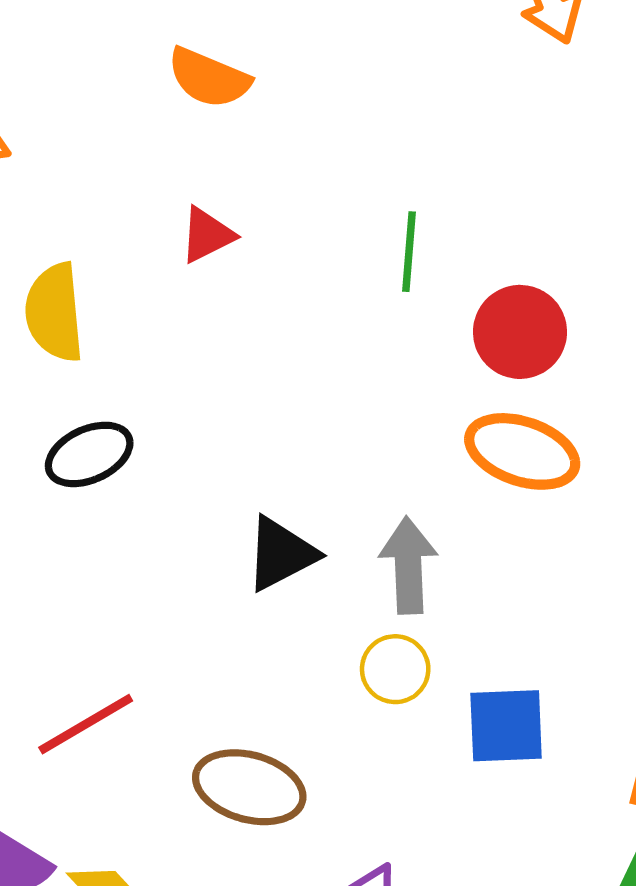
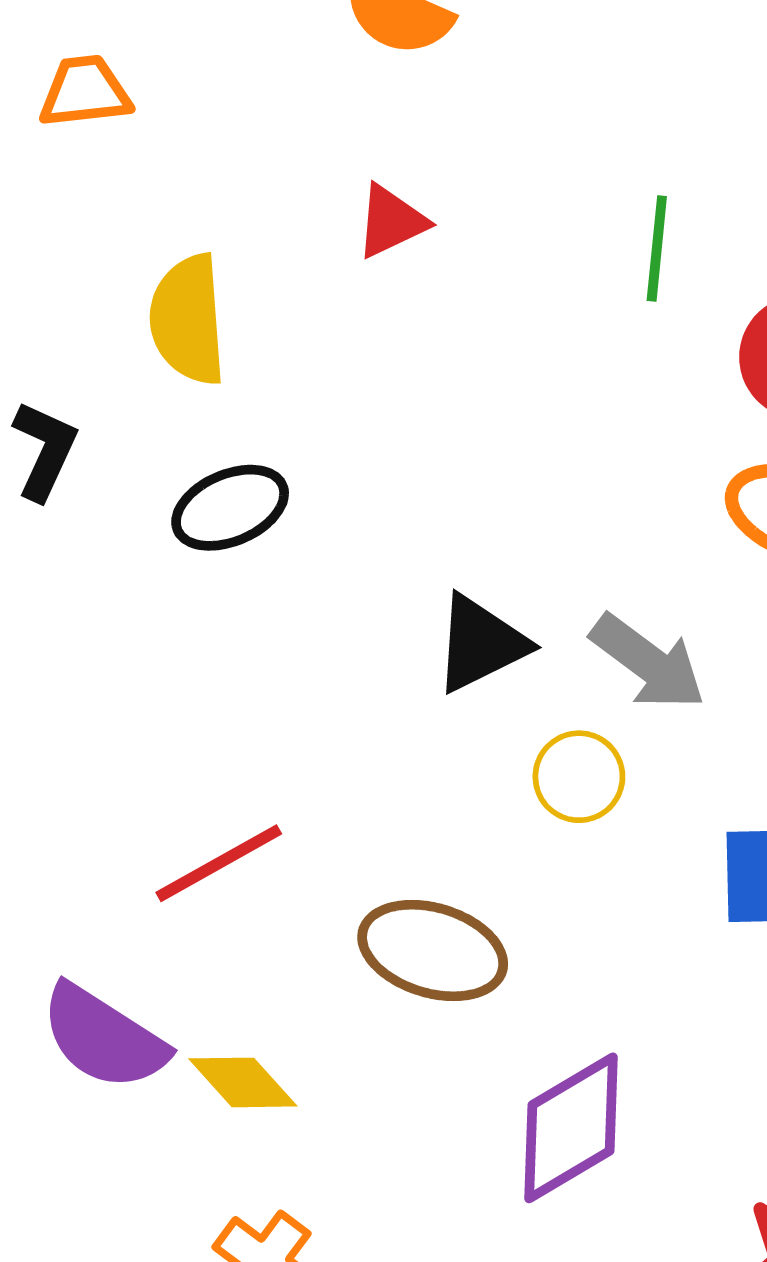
gray arrow: (408, 565) -> (648, 662), turned 128
yellow circle: (395, 669) -> (579, 777), moved

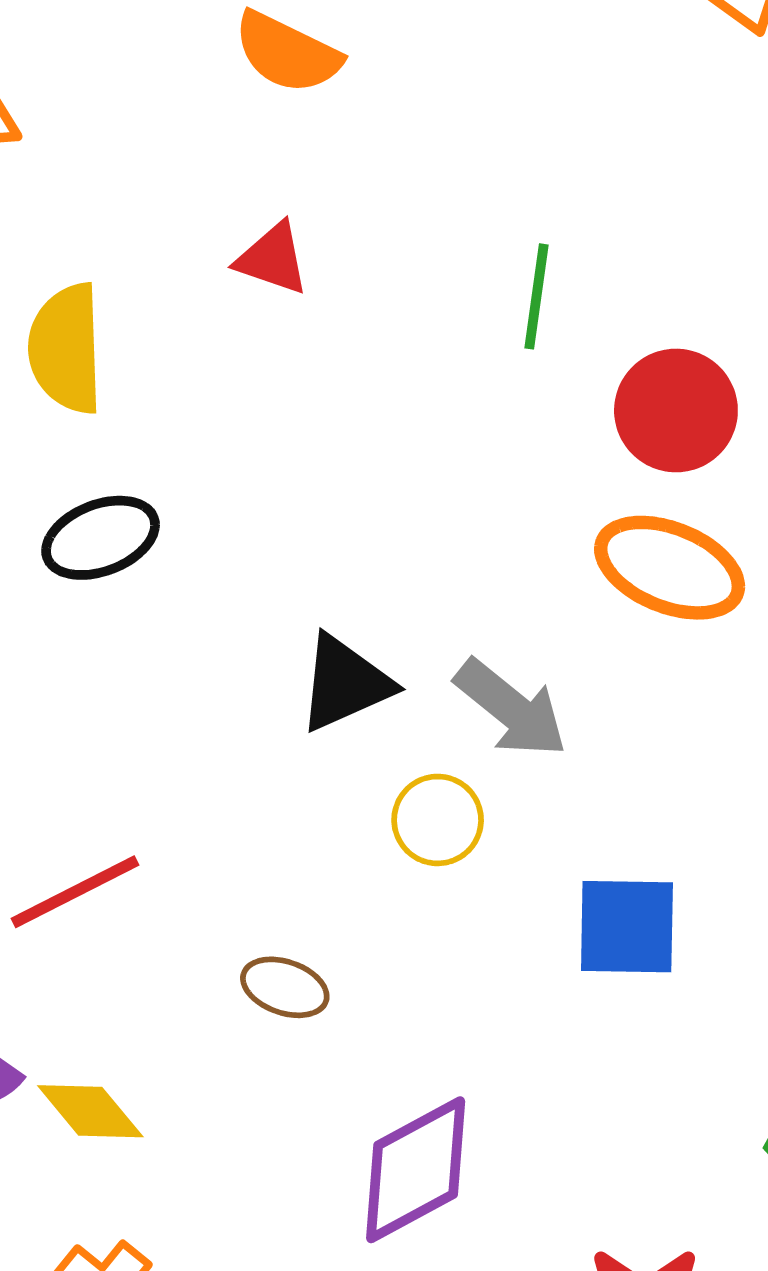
red triangle: (391, 221) -> (273, 259), turned 42
brown ellipse: (433, 950) -> (285, 987), size x0.6

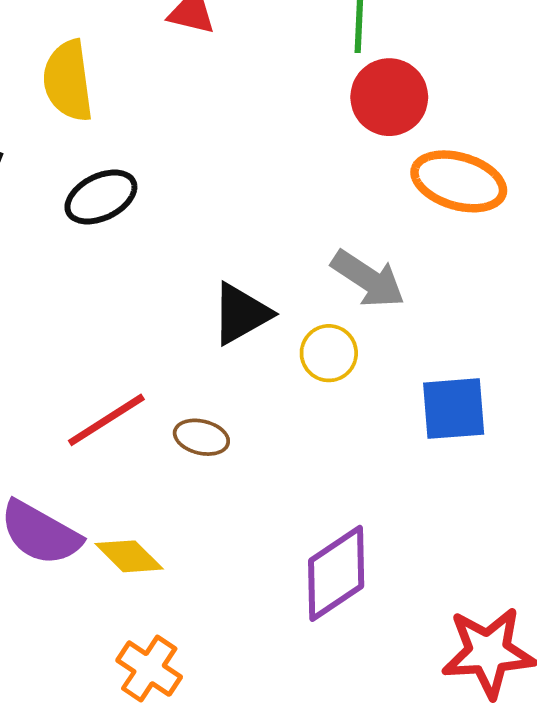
red circle: (676, 410) -> (389, 97), moved
black triangle: (345, 683) -> (241, 314), moved
brown ellipse: (285, 987) -> (201, 437), moved

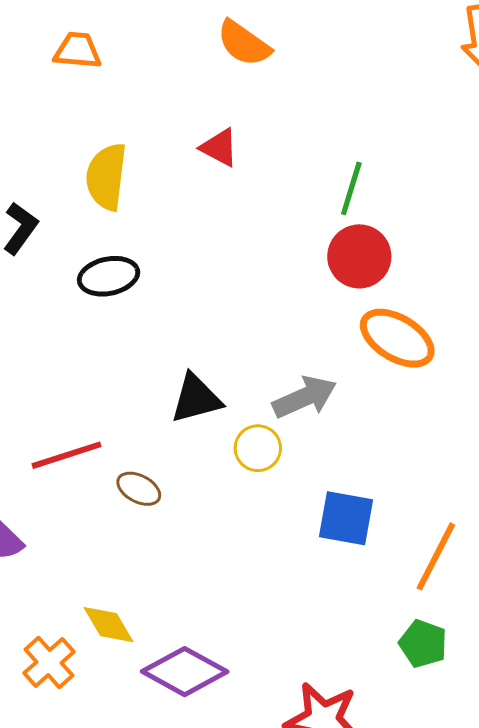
gray arrow: (368, 279) -> (305, 397), turned -72
yellow diamond: (129, 556) -> (109, 625), moved
purple diamond: (336, 573) -> (185, 672), moved, turned 48

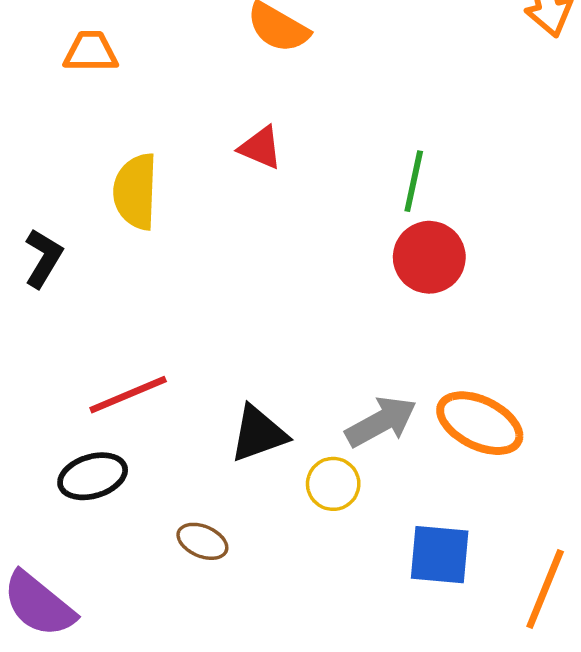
black ellipse: (109, 276) -> (93, 476), moved
orange ellipse: (397, 338) -> (480, 423), moved
red line: (66, 455) -> (128, 395), moved

